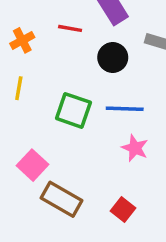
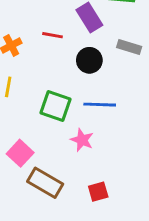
pink star: (135, 148) -> (82, 140), moved
red square: (123, 209) -> (98, 192), turned 36

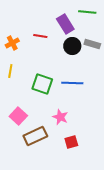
black circle: (89, 60) -> (72, 46), moved
pink star: (82, 140) -> (60, 117), moved
brown rectangle: (45, 183) -> (35, 136), turned -55

